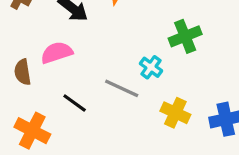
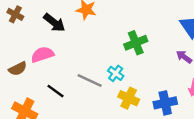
cyan cross: (151, 67) -> (116, 73), moved
brown semicircle: (23, 72) -> (18, 69), turned -108

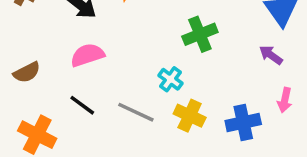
pink semicircle: (42, 55) -> (87, 55), moved
gray line: (90, 80) -> (136, 112), moved

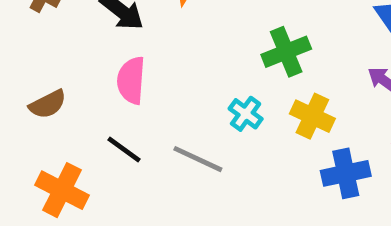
pink semicircle: (87, 55) -> (131, 80), turned -68
yellow cross: (190, 116) -> (312, 116), moved

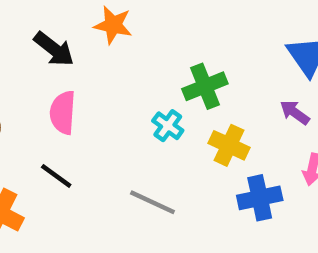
cyan cross: (246, 114) -> (168, 126), moved
gray line: (198, 159) -> (152, 202), moved

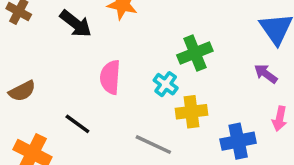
pink semicircle: (63, 113) -> (110, 77), moved
yellow cross: (229, 145) -> (191, 112), moved, turned -32

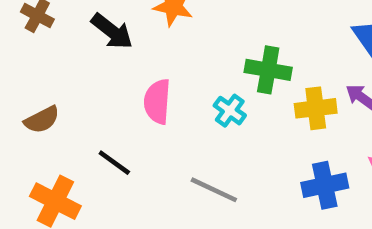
green cross: (195, 53) -> (268, 70), turned 32
yellow cross: (191, 112) -> (316, 108), moved

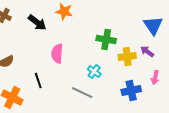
cyan cross: (230, 111) -> (94, 72), moved
black line: (114, 163) -> (38, 81), turned 35

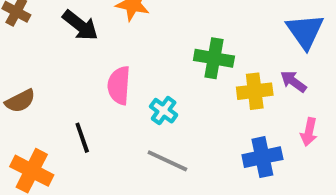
cyan cross: (94, 72) -> (164, 111), moved

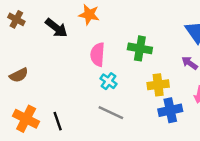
pink semicircle: (119, 85) -> (98, 55), moved
yellow cross: (255, 91) -> (158, 85), moved
black line: (82, 138) -> (58, 121), moved

